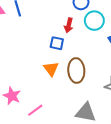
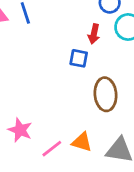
orange triangle: (51, 69) -> (82, 142), moved, turned -35

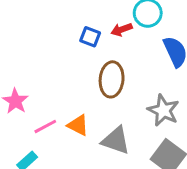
red arrow: (94, 34) -> (122, 30), moved, turned 48

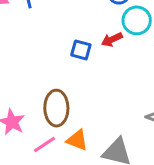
brown ellipse: (112, 79) -> (56, 108), moved

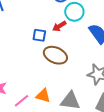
brown ellipse: (56, 108) -> (55, 55), moved, turned -60

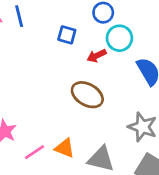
blue square: (39, 35) -> (67, 35), moved

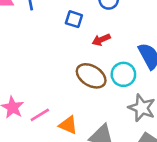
cyan circle: (119, 38) -> (123, 74), moved
pink line: (34, 152) -> (40, 115), moved

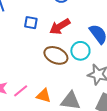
blue square: (74, 19) -> (31, 23), moved
red arrow: (101, 40) -> (60, 27), size x1.5

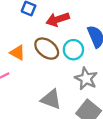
orange triangle: (44, 96) -> (17, 53), moved

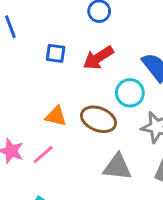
brown ellipse: (47, 49) -> (99, 119), moved

